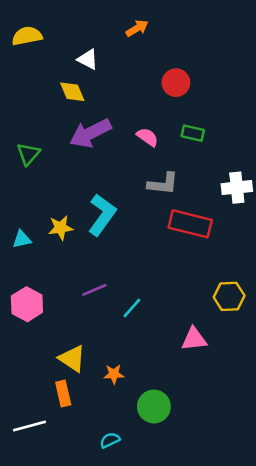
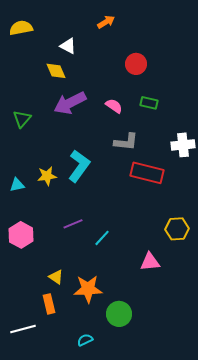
yellow triangle: (72, 359) -> (56, 277), size x0.7
orange star: (114, 374) -> (88, 289), size x1.8

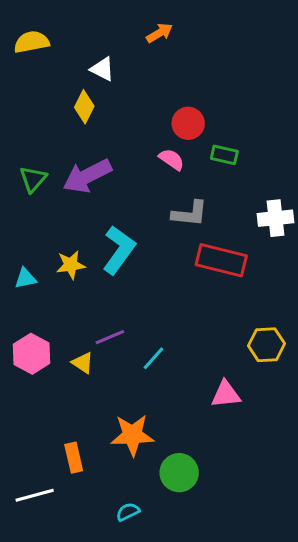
red circle: (136, 64) -> (188, 123), moved
yellow diamond: (56, 71) -> (84, 107), turned 50
purple arrow: (70, 103) -> (87, 176), moved
yellow triangle: (56, 277) -> (83, 363), moved

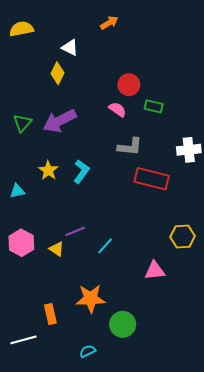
cyan L-shape: (119, 250) -> (81, 171), size x0.7
yellow star: (71, 265) -> (48, 170), moved, turned -30

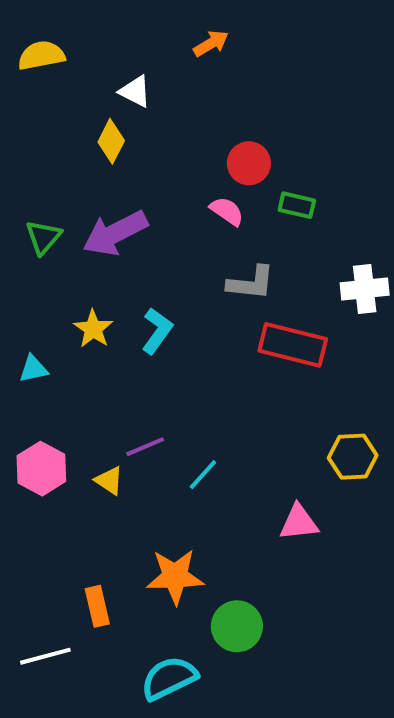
cyan semicircle: (88, 351) -> (169, 678), size x1.8

